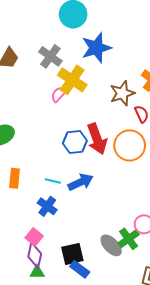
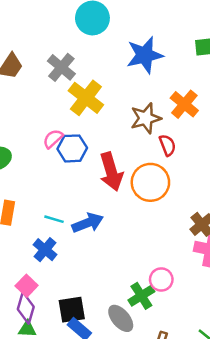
blue star: (96, 48) -> (145, 55), moved
pink semicircle: (59, 94) -> (53, 139), moved
blue hexagon: (75, 142) -> (72, 148), moved
gray ellipse: (111, 245) -> (121, 318), moved

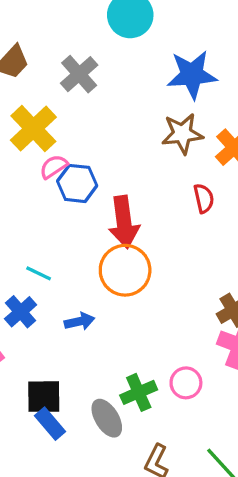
yellow cross: (86, 98) -> (33, 129), moved
brown star: (146, 118) -> (182, 134), moved
orange circle: (150, 182) -> (125, 270), moved
blue arrow: (88, 223) -> (80, 321), moved, size x0.7
pink circle: (161, 279) -> (186, 383), moved

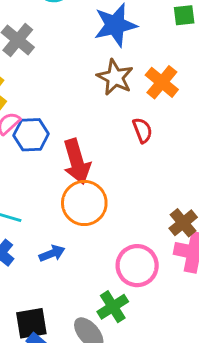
brown star: (182, 134) -> (115, 77), turned -30
pink circle: (186, 383) -> (137, 266), moved, size x1.5

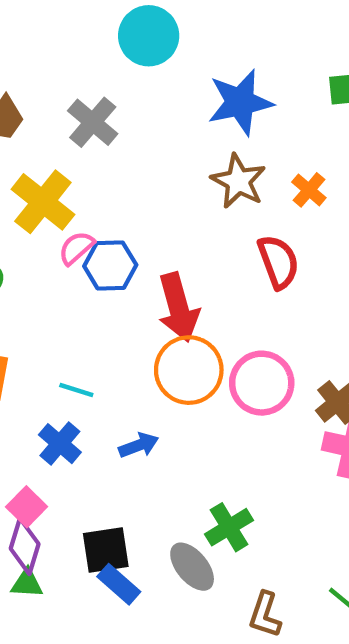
orange cross: (162, 82) -> (309, 190), size x0.7
red semicircle: (142, 130) -> (278, 262), size x1.4
pink circle: (137, 266) -> (262, 383), moved

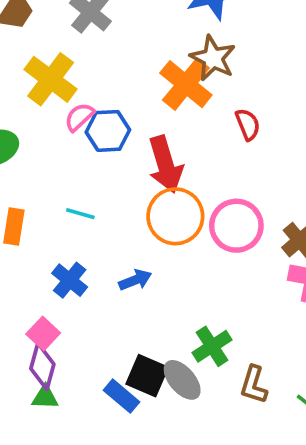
orange cross: (309, 190) -> (186, 84), moved, size x1.8
red semicircle: (278, 262) -> (248, 124), size x0.7
cyan line: (76, 390) -> (80, 214), moved
black square: (106, 550) -> (147, 376), moved, turned 33
brown L-shape: (265, 615) -> (254, 385), moved

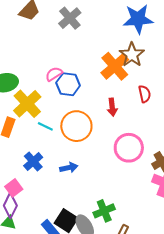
yellow cross: (51, 79) -> (27, 104), moved
red arrow: (165, 164) -> (112, 107), moved, size x0.6
orange circle: (175, 216) -> (76, 126), moved

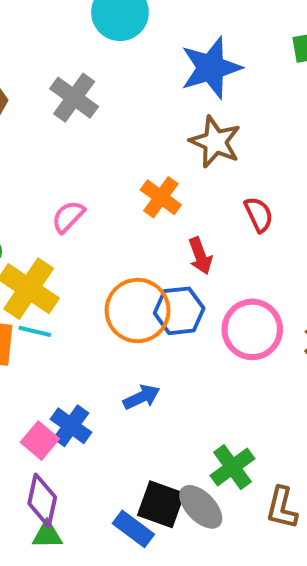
orange cross: (115, 66) -> (161, 197), moved, size x0.7
blue hexagon: (68, 84) -> (179, 311), moved
cyan line: (45, 126) -> (35, 331), moved
blue cross: (33, 161) -> (71, 426), moved
pink square: (14, 188) -> (40, 441), moved

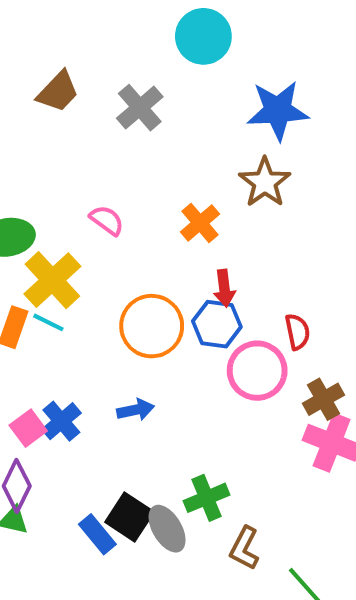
red semicircle: (259, 214) -> (297, 332), moved
pink semicircle: (68, 217) -> (107, 220), turned 69
blue hexagon: (179, 311) -> (217, 324), moved

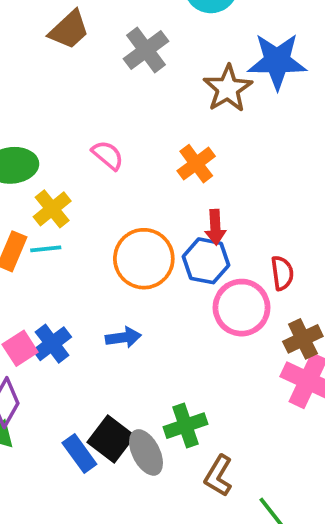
brown star: (265, 182) -> (228, 88), moved
yellow cross: (52, 280) -> (52, 209), size x0.7
cyan line: (48, 322) -> (46, 249), turned -36

